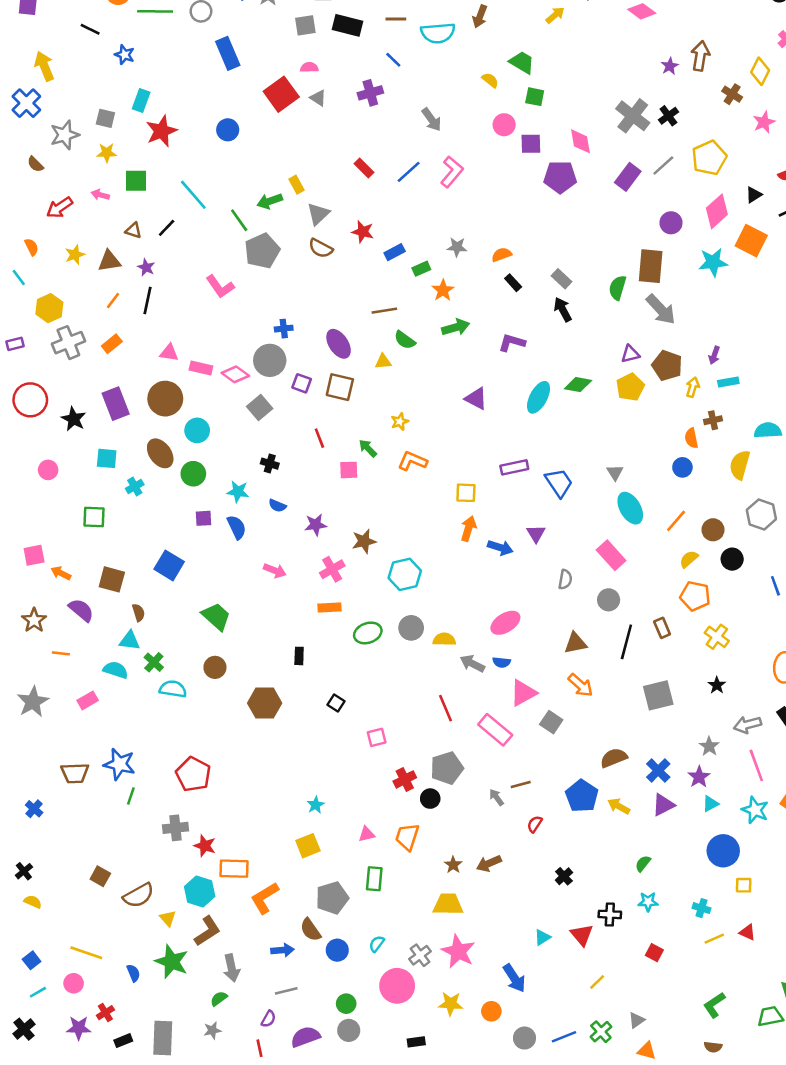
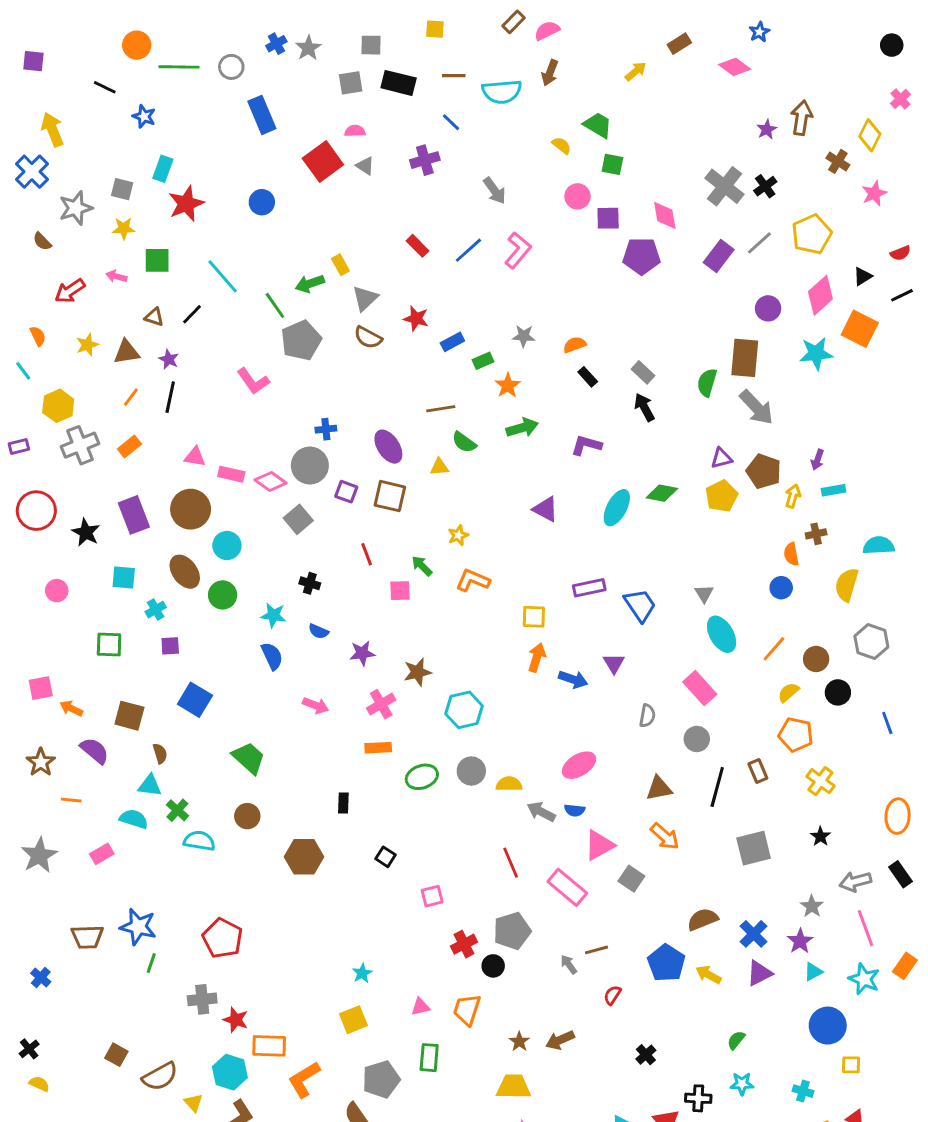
purple square: (203, 518) -> (170, 646), moved

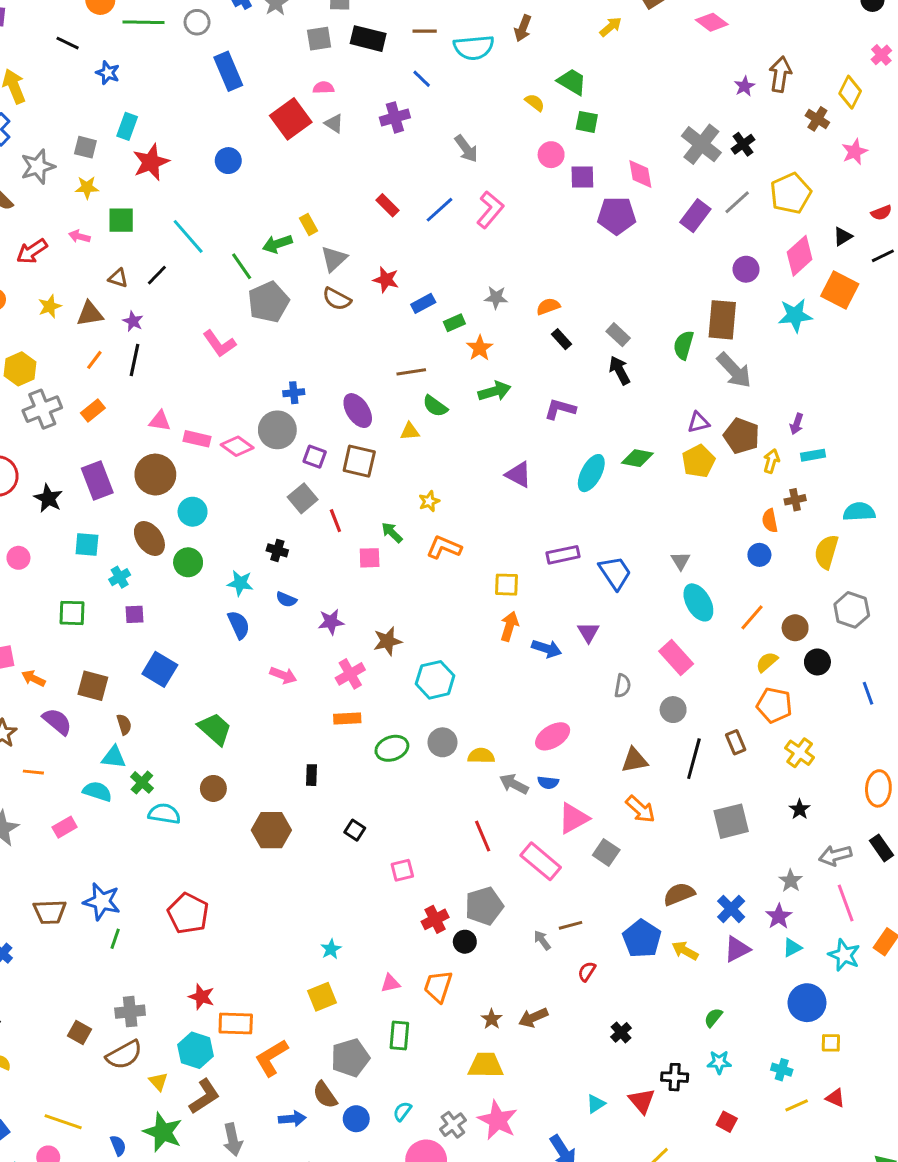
gray square: (298, 519) -> (303, 498), moved
gray cross: (202, 999) -> (130, 1012), moved

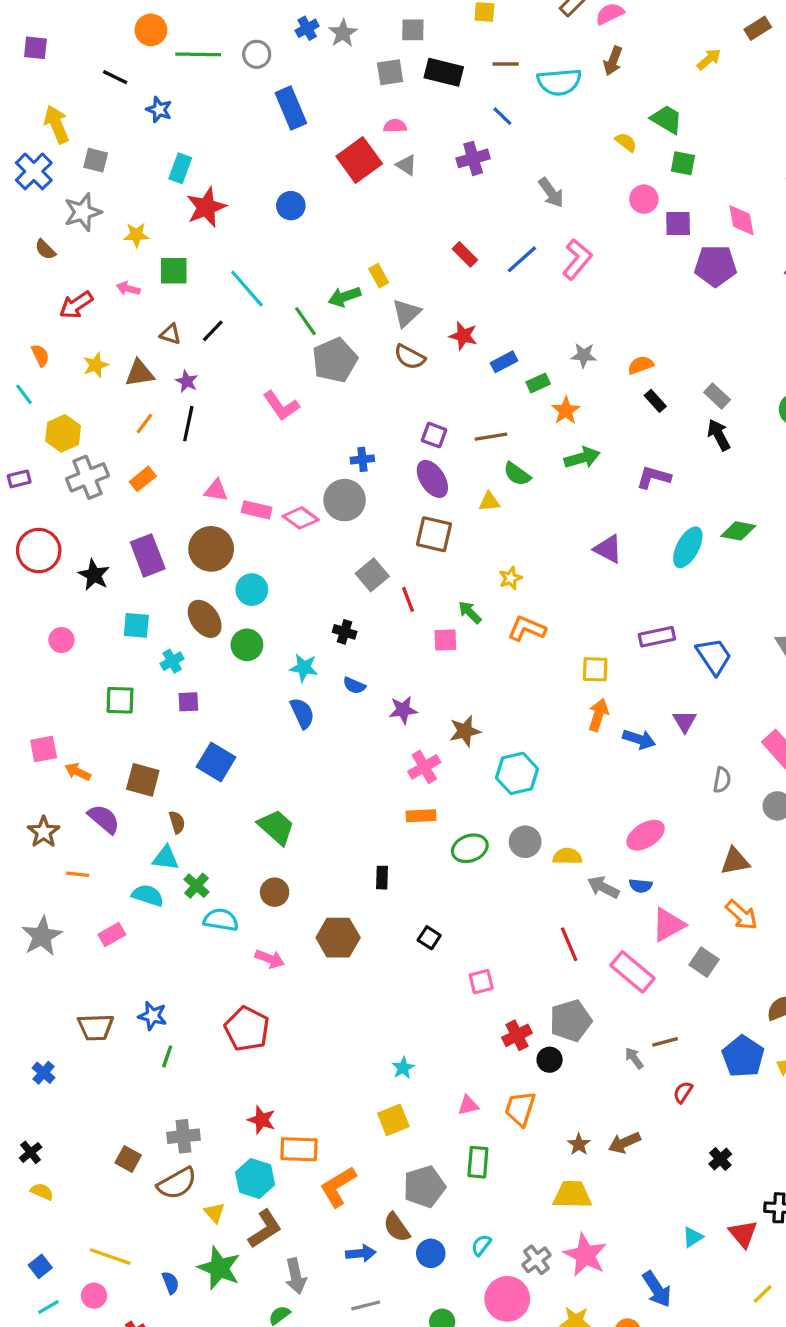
gray square: (85, 147) -> (96, 160), moved
purple square: (315, 457) -> (434, 435), moved
pink arrow: (283, 675) -> (270, 959), moved
blue star: (102, 902) -> (153, 1016), size x0.7

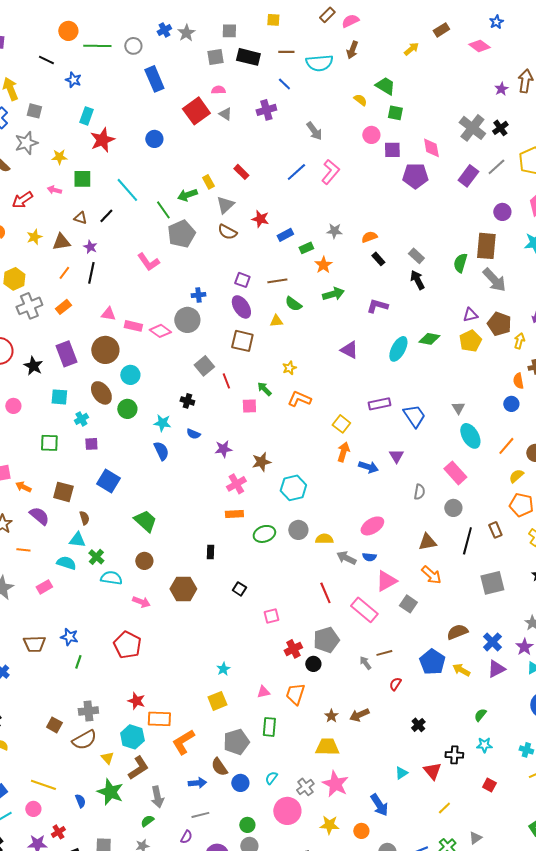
red rectangle: (465, 254) -> (241, 172), moved
yellow square: (595, 669) -> (341, 424), turned 36

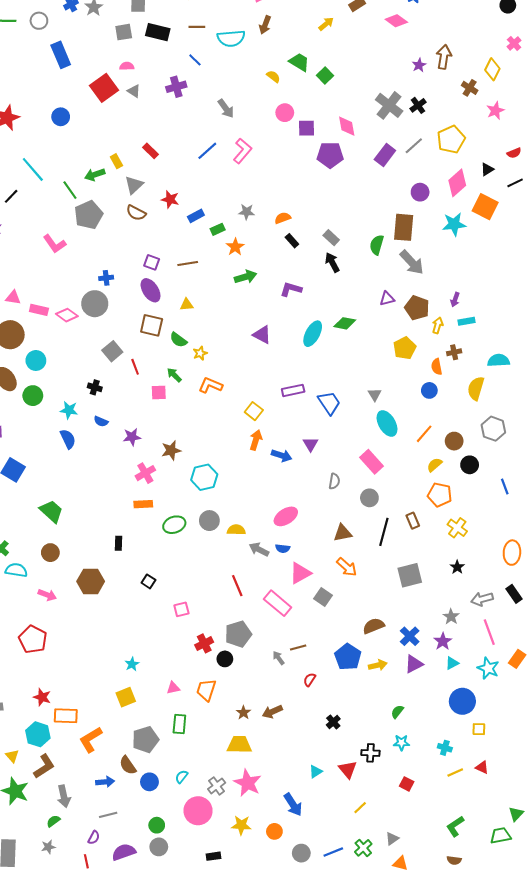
green square: (395, 113) -> (325, 75), moved, turned 35
green semicircle: (293, 304) -> (178, 340), moved
yellow pentagon: (470, 341) -> (405, 348), moved
yellow arrow: (461, 670) -> (378, 665), turned 138

